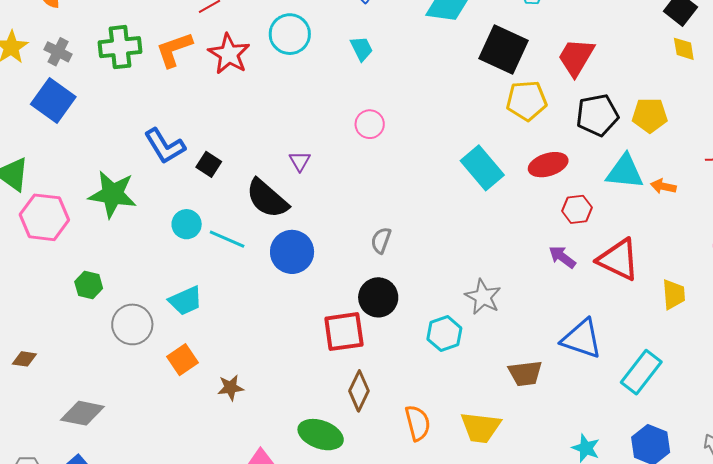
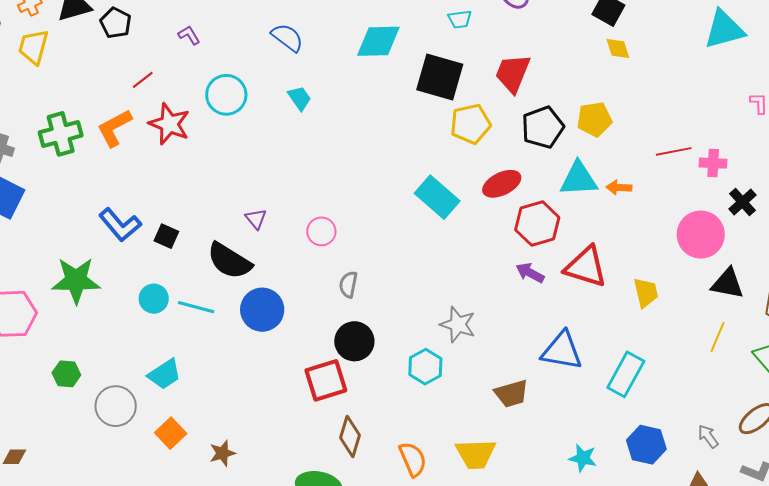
pink circle: (370, 124) -> (321, 231), moved
red hexagon: (577, 209) -> (537, 224), size x1.5

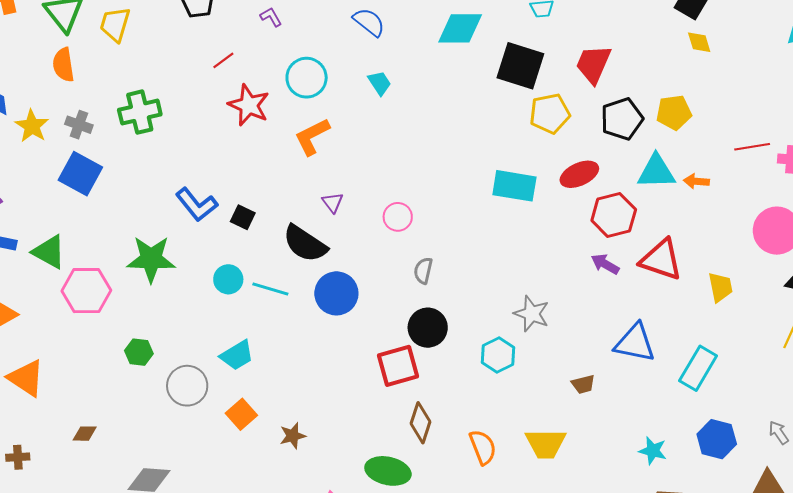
orange L-shape: (114, 128) -> (312, 137), moved
cyan rectangle: (437, 197) -> (514, 186), turned -33
brown trapezoid: (511, 394) -> (583, 384), size x0.7

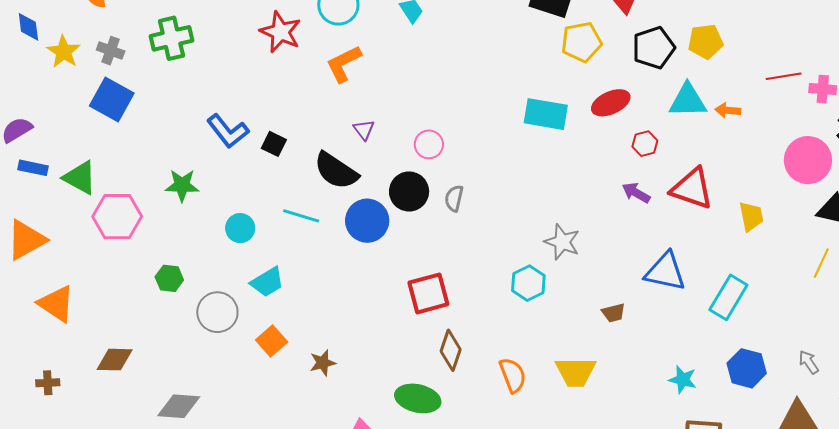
red hexagon: (614, 215) -> (645, 144), size x0.6
green star: (151, 259) -> (182, 185), size x0.7
cyan circle: (228, 279) -> (240, 228), moved
black circle: (428, 328) -> (409, 191), moved
brown diamond: (85, 434) -> (115, 360), size x1.5

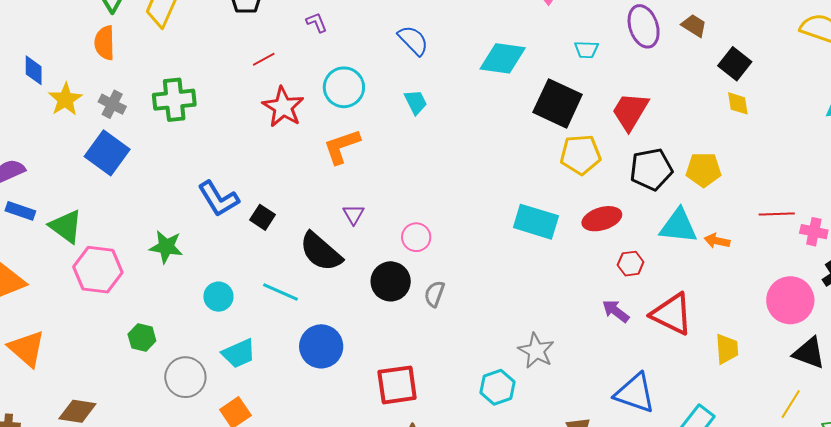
blue circle: (367, 221) -> (321, 346), moved

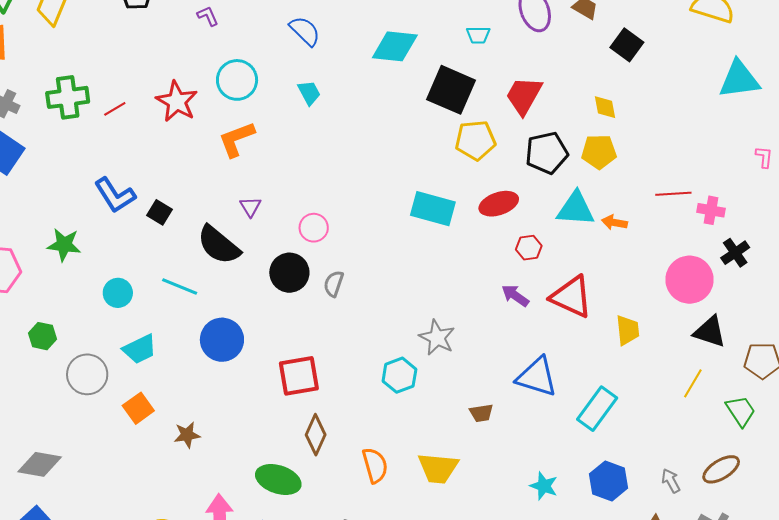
red line: (264, 59) -> (115, 109), moved
yellow diamond: (738, 103) -> (605, 107), moved

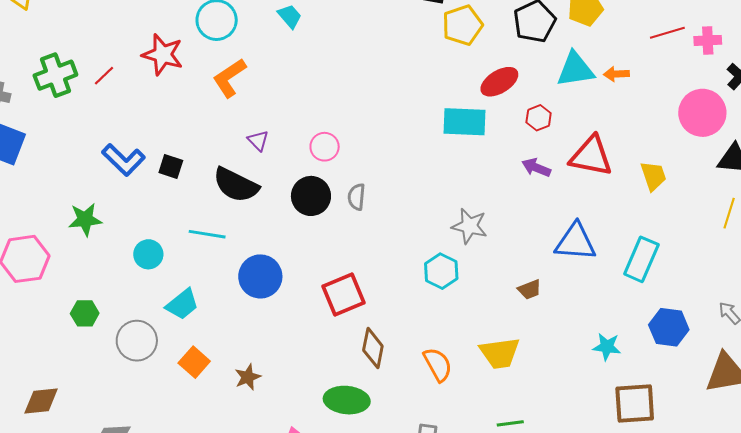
cyan rectangle: (433, 209) -> (464, 122), moved

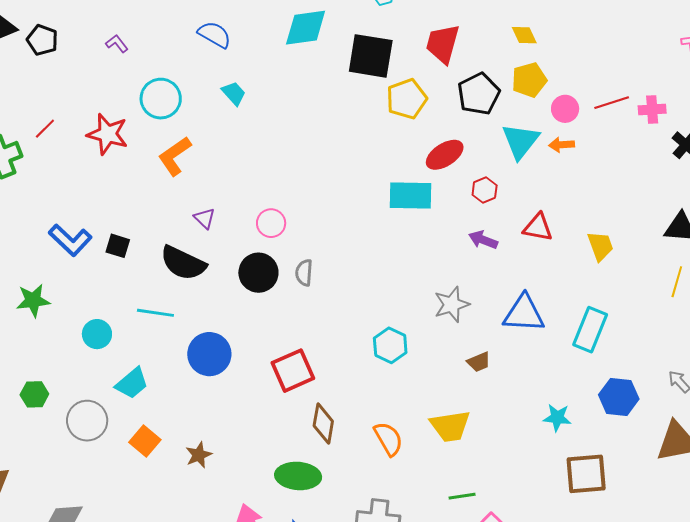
cyan triangle: (575, 69) -> (520, 141), turned -42
red line: (104, 76) -> (45, 129), moved
pink circle: (702, 113) -> (565, 109), moved, size x0.6
red triangle: (591, 156) -> (538, 227), size x0.7
gray star: (469, 226) -> (452, 304), moved, turned -30

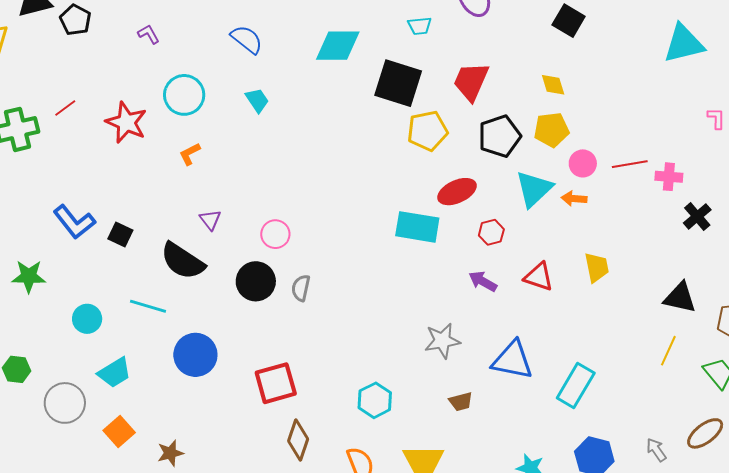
orange L-shape: (175, 156) -> (190, 154), size x0.6
yellow trapezoid: (600, 246) -> (597, 267), moved
cyan hexagon: (390, 345) -> (375, 400), moved

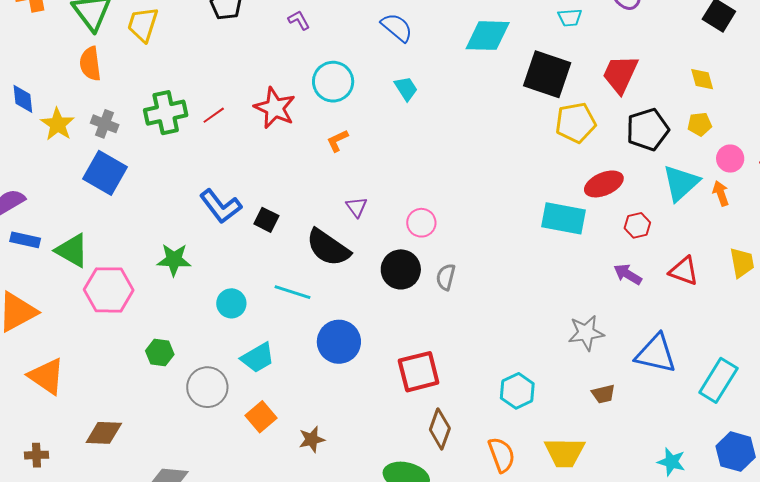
red line: (65, 108) -> (214, 115), moved
yellow pentagon: (551, 130) -> (700, 124), size x0.7
orange arrow: (574, 199) -> (721, 193), turned 65

